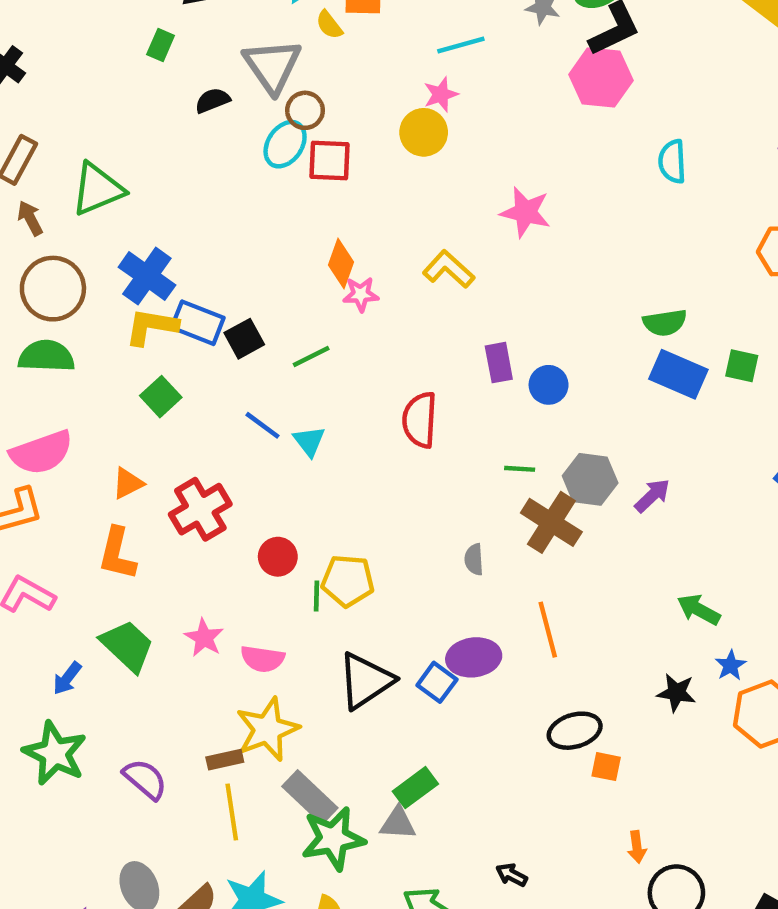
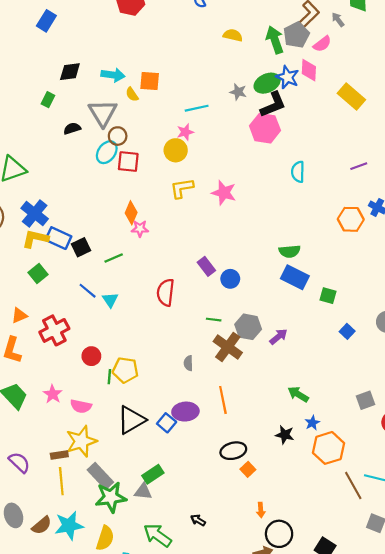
yellow L-shape: (449, 269) -> (182, 188), moved, turned -55
purple rectangle: (499, 363) -> (206, 266), turned -30
green square: (742, 366) -> (328, 296), moved
orange square: (606, 767) -> (248, 469), turned 32

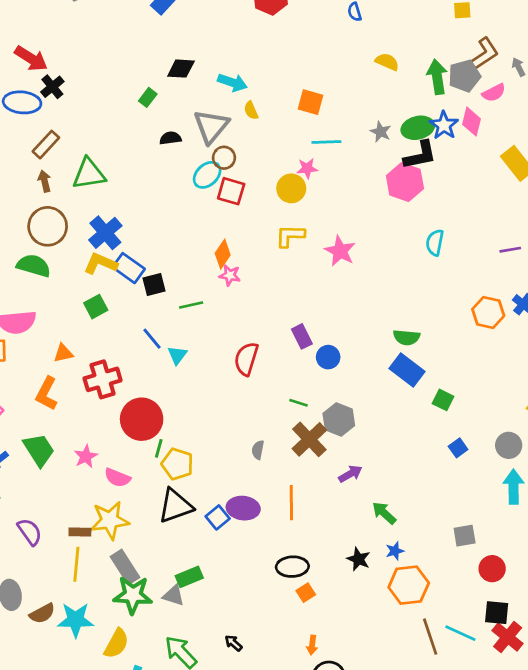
orange square: (150, 81) -> (310, 102), moved
purple arrow: (278, 337) -> (350, 474), moved
red circle: (91, 356) -> (142, 419), size x1.8
yellow pentagon: (125, 370) -> (177, 464), moved

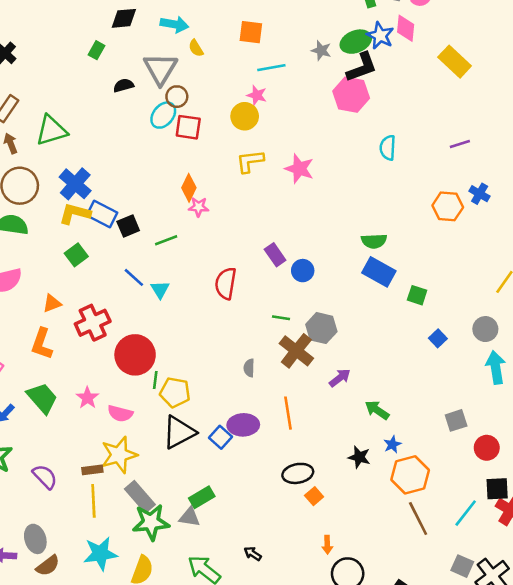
pink star: (307, 168) -> (257, 95), turned 30
brown semicircle: (42, 613) -> (48, 566), moved
cyan line: (460, 633) -> (466, 513), turned -68
brown line: (430, 637) -> (418, 518), moved

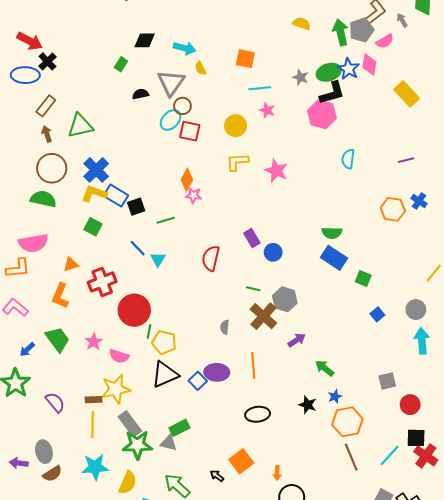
pink star: (257, 95) -> (267, 110), moved
green square: (76, 255) -> (93, 227), turned -30
orange square: (314, 496) -> (241, 461), moved, size x1.6

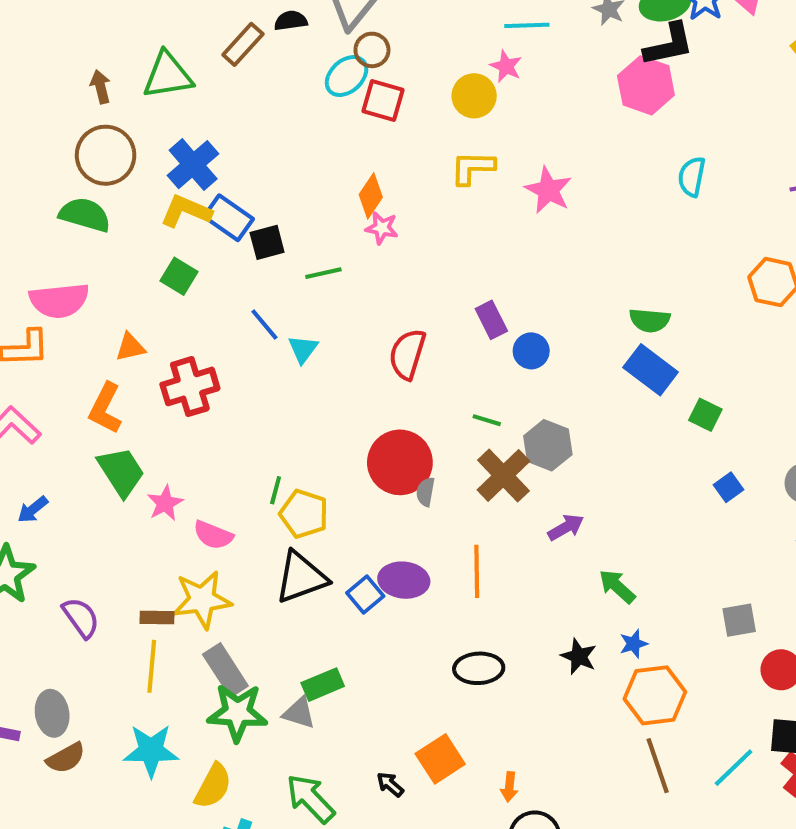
brown rectangle: (46, 106) -> (243, 44), moved
pink star: (267, 110) -> (506, 66), moved
red circle: (134, 310) -> (400, 462), moved
green trapezoid: (58, 339) -> (121, 472), moved

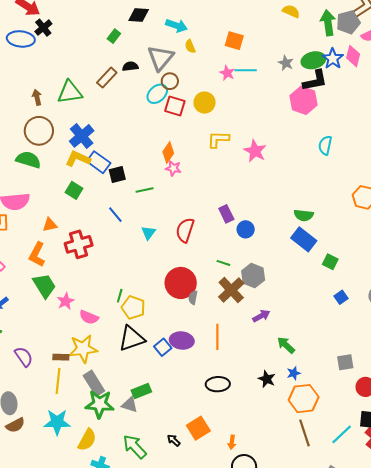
pink star: (506, 66) -> (227, 73), moved
yellow circle: (474, 96) -> (205, 103), moved
cyan triangle: (303, 349) -> (148, 233), moved

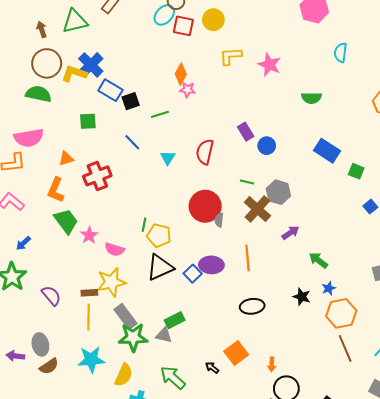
yellow L-shape: (78, 159) -> (74, 74), moved
green square: (74, 190) -> (88, 121), turned -30
green semicircle: (304, 215) -> (311, 98), moved

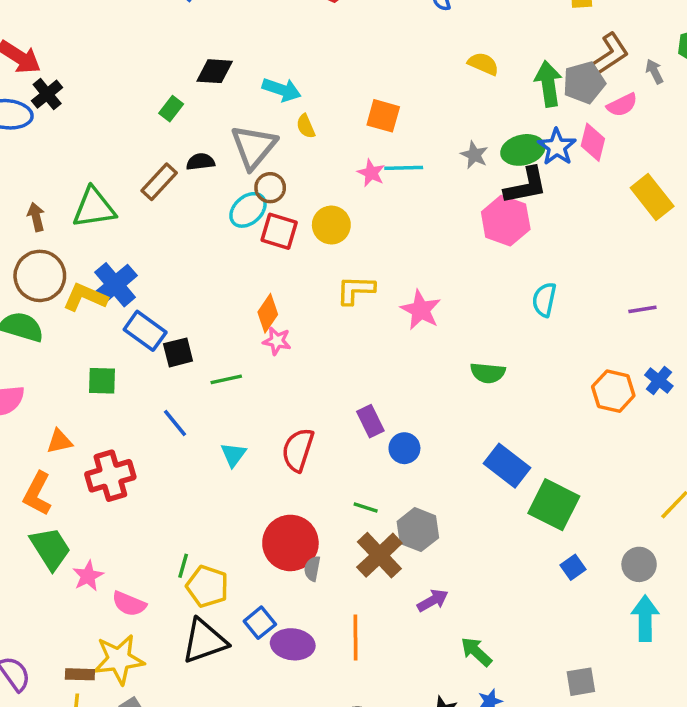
green square: (356, 171) -> (554, 505), size x1.8
blue square: (193, 274) -> (260, 623), moved

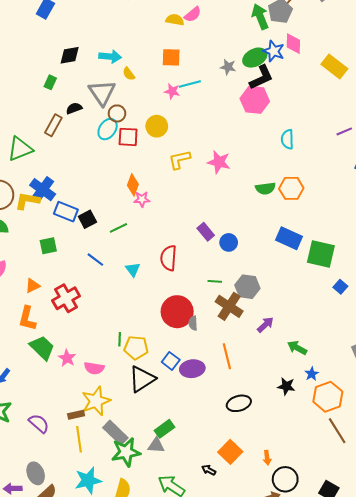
yellow semicircle: (483, 64) -> (175, 20), moved
pink semicircle: (622, 105) -> (193, 14), moved
orange hexagon: (613, 391) -> (291, 188), moved

